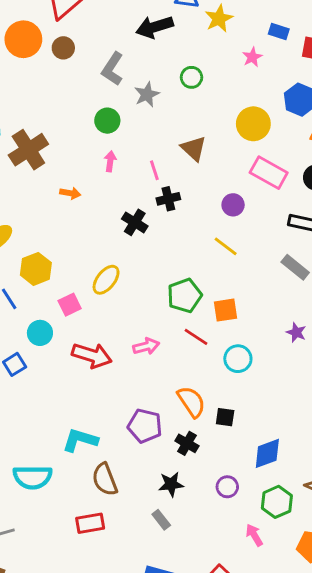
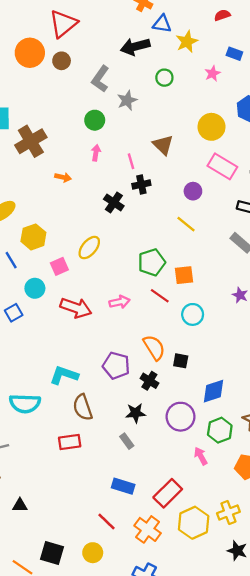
green circle: (191, 77) -> (164, 78), moved
purple circle: (227, 487) -> (181, 417), size x1.6

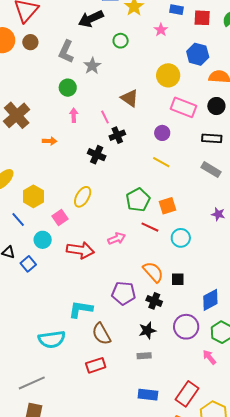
gray rectangle: (127, 441) -> (144, 356), turned -48

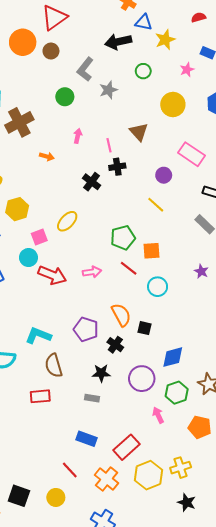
yellow circle: (168, 75) -> (173, 105), moved
green circle: (68, 88) -> (65, 97), moved
cyan circle: (43, 240) -> (28, 258), moved

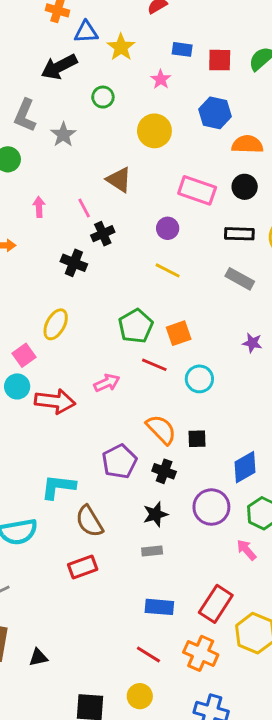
purple pentagon: (86, 329) -> (119, 461), turned -30

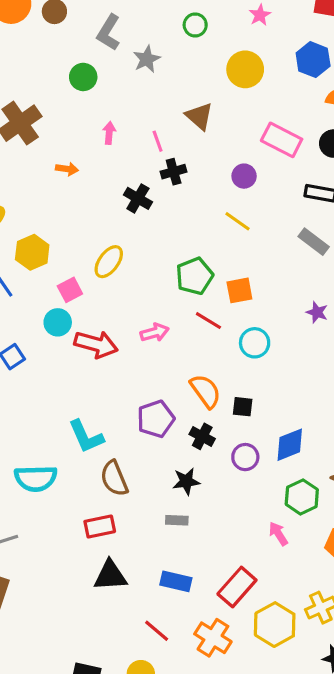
cyan L-shape: (58, 487) -> (86, 437), turned -129
purple circle: (211, 507) -> (245, 457), moved, size x0.7
black triangle: (38, 657) -> (110, 576), moved, size x1.6

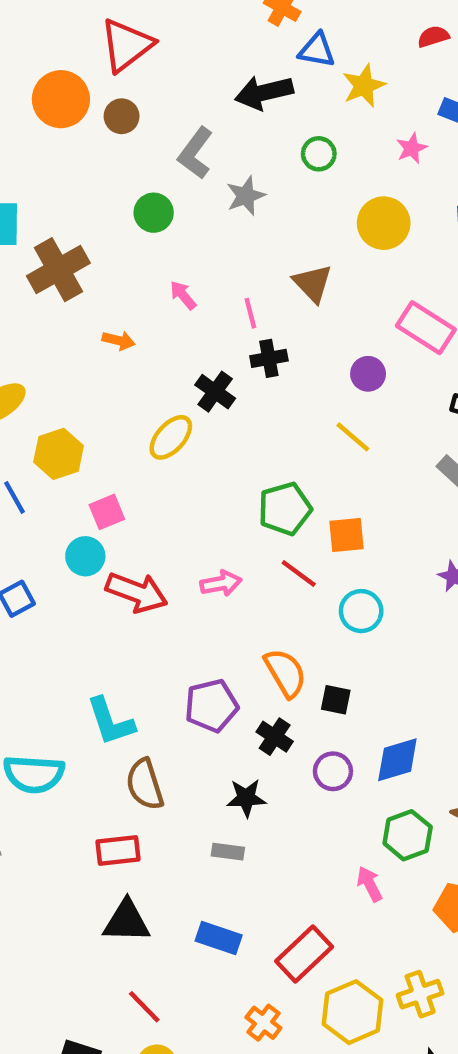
pink arrow: (109, 133) -> (183, 295), turned -50
yellow ellipse: (109, 262) -> (171, 437), moved
red line: (157, 631) -> (144, 1007), moved
orange cross: (213, 638) -> (263, 1023), size x0.7

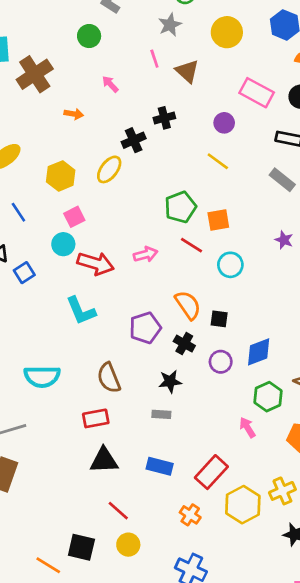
gray star: (246, 196) -> (170, 25), moved
pink line: (250, 313) -> (154, 59), moved
black cross: (215, 392) -> (134, 140), turned 35
yellow hexagon: (59, 454) -> (61, 176), moved
cyan L-shape: (110, 721) -> (81, 311), moved

